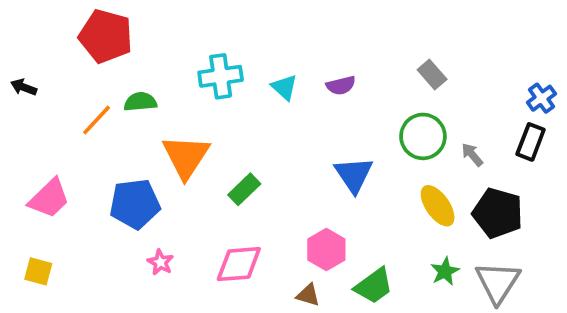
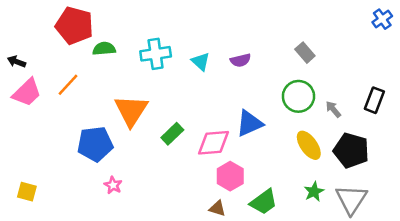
blue cross: (541, 98) -> (382, 19), moved
green semicircle: (140, 102) -> (104, 49), moved
blue triangle: (354, 175) -> (250, 123), turned 40
pink trapezoid: (49, 198) -> (27, 92), moved
pink diamond: (239, 264) -> (214, 143), moved

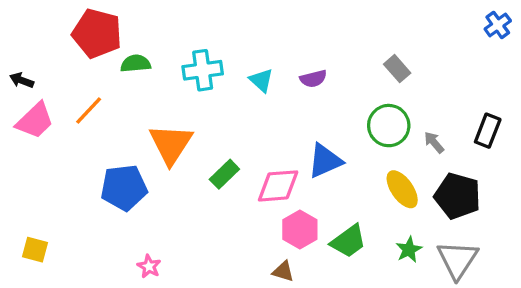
pink star: (113, 185) -> (149, 266), moved
green trapezoid: (264, 202) -> (348, 241), moved

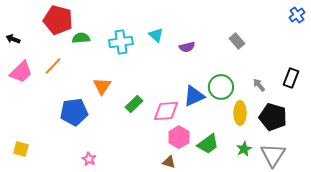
black arrow: (22, 80) -> (13, 39), moved
cyan triangle: (261, 80) -> (156, 35), moved
green circle: (389, 126) -> (221, 87), moved
orange triangle: (171, 144) -> (102, 86), size x0.7
yellow ellipse: (402, 189) -> (240, 113), turned 35

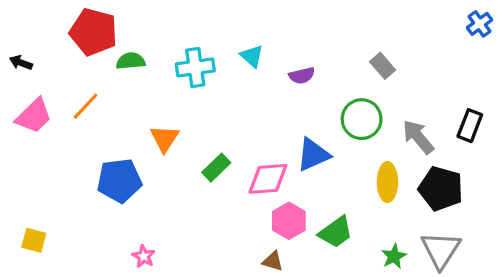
gray arrow: (259, 85) -> (418, 137), size x1.6
green circle: (221, 87) -> (362, 119), moved
green star: (244, 149) -> (394, 256), moved

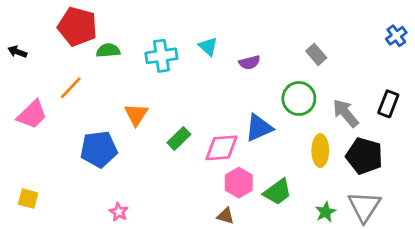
blue cross: (479, 24) -> (396, 36), moved
pink trapezoid: (34, 116) -> (32, 114), moved

